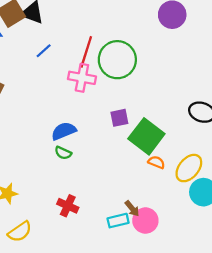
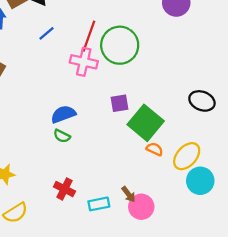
cyan rectangle: (118, 221) -> (99, 204), moved

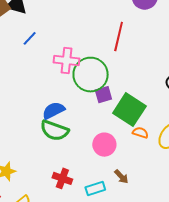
red line: (89, 36) -> (119, 37), moved
green circle: (120, 45) -> (91, 75), moved
green semicircle: (62, 136) -> (54, 130), size x1.8
pink circle: (141, 207) -> (104, 145), moved

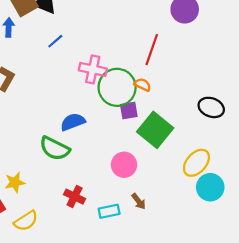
green semicircle: (54, 130) -> (55, 148), moved
orange semicircle: (140, 133) -> (143, 85), moved

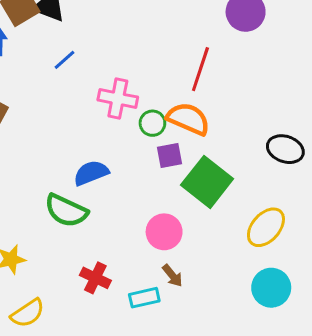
orange semicircle: (143, 85) -> (188, 119), size x1.8
green circle: (117, 87) -> (152, 123), size x0.5
cyan circle: (210, 187) -> (271, 288), moved
brown arrow: (139, 201) -> (172, 276), moved

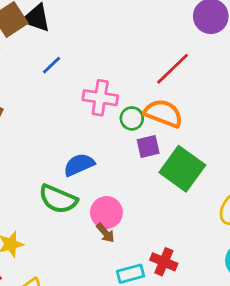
red line: (200, 69) -> (173, 69), turned 30
pink circle: (164, 232) -> (106, 212), moved
brown arrow: (172, 276) -> (105, 233), moved
red cross: (95, 278) -> (164, 262), moved

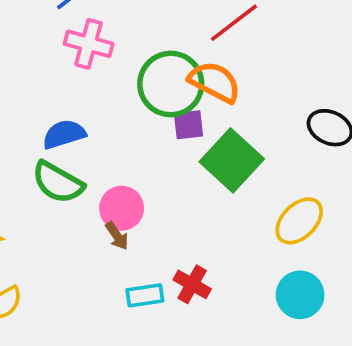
pink cross: (100, 98) -> (89, 44), moved
green circle: (132, 118) -> (171, 84), size x2.0
blue semicircle: (79, 165) -> (64, 134), moved

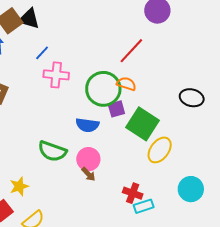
orange semicircle: (215, 82) -> (126, 84), size x0.7
blue semicircle: (64, 134) -> (87, 125), moved, turned -145
yellow ellipse: (299, 221) -> (160, 150), moved
cyan rectangle: (145, 295) -> (144, 206), moved

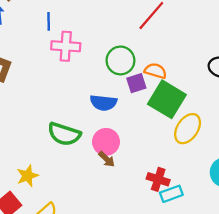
blue line: (42, 53) -> (49, 21), turned -42
orange semicircle: (126, 84) -> (156, 71), moved
green circle: (103, 89) -> (120, 60), size x0.7

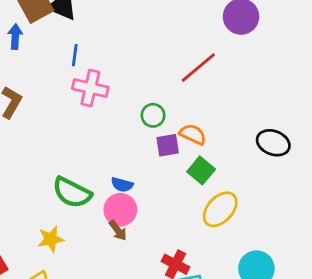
green circle: (120, 60) -> (153, 115), size x0.7
green square: (167, 99) -> (201, 170), size x0.6
blue semicircle: (103, 103) -> (122, 185), moved, size x0.7
yellow star: (27, 176) -> (51, 239), moved

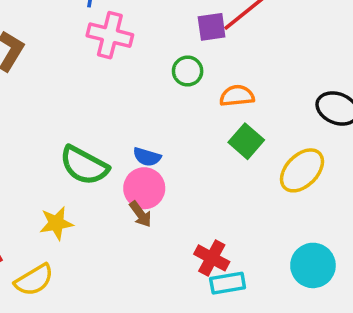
orange semicircle: (193, 134) -> (237, 96), turned -32
purple square: (168, 145) -> (212, 27), moved
yellow ellipse: (220, 209) -> (302, 170), moved

